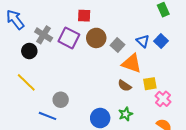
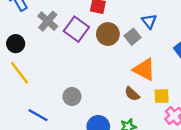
blue triangle: (143, 41) -> (149, 21), moved
gray square: (118, 45) -> (133, 37), moved
black circle: (29, 51) -> (16, 44), moved
gray circle: (61, 100) -> (72, 97), moved

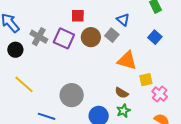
black circle: (16, 44) -> (15, 50), moved
brown semicircle: (132, 94) -> (122, 93), moved
gray circle: (72, 97) -> (72, 95), size x1.5

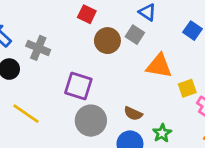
red square: (78, 16) -> (87, 14), turned 32
purple square: (64, 38) -> (78, 86), moved
brown semicircle: (122, 93) -> (133, 114), moved

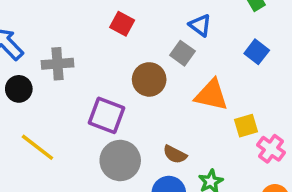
brown circle: (107, 41) -> (149, 79), moved
gray cross: (38, 48) -> (57, 64), turned -30

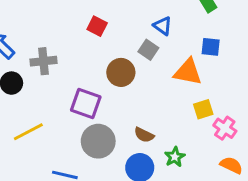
blue square: (257, 52) -> (211, 47), turned -30
orange triangle: (211, 95) -> (188, 72), moved
yellow line: (37, 147) -> (28, 132), turned -64

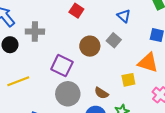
gray square: (148, 50) -> (114, 40), moved
orange triangle: (188, 72) -> (148, 63), moved
yellow square: (203, 109) -> (128, 80), moved

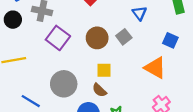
purple square: (62, 66) -> (58, 38), moved
yellow square: (128, 80) -> (104, 70), moved

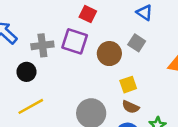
black circle: (13, 20) -> (26, 72), moved
purple square: (58, 38) -> (75, 41), moved

